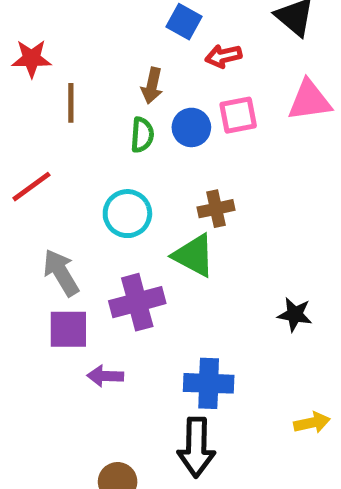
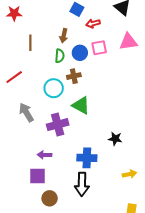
red star: (31, 59) -> (14, 13), moved
brown cross: (216, 209) -> (74, 76), moved
black star: (295, 314) -> (115, 139), moved
purple square: (68, 329) -> (37, 176), moved

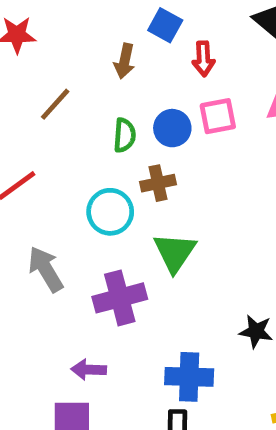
red arrow: (93, 24) -> (203, 59), turned -80
brown arrow: (64, 36) -> (125, 61), moved
brown line: (30, 43) -> (55, 104), turned 42
green triangle: (81, 105) -> (175, 252), turned 36

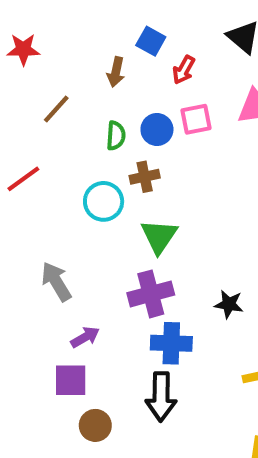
red arrow: (203, 59) -> (184, 70), turned 32
gray arrow: (46, 269) -> (56, 282), moved
purple cross: (120, 298) -> (151, 294), moved
purple arrow: (89, 370) -> (85, 337), turned 148

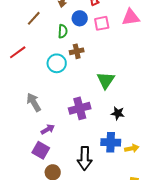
blue circle: (157, 129) -> (80, 18), moved
green triangle: (159, 236) -> (106, 80), moved
blue cross: (171, 343) -> (111, 142), moved
purple square: (71, 380) -> (41, 150), turned 30

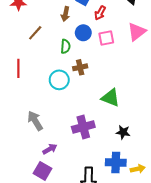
pink triangle: (131, 17) -> (137, 32), turned -30
red line: (18, 52) -> (18, 68), turned -54
green triangle: (106, 80) -> (110, 98), turned -42

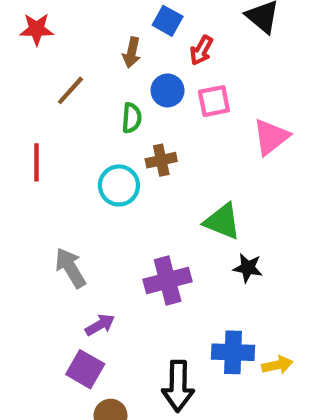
pink triangle: (137, 32) -> (271, 137), moved
black star: (123, 132) -> (248, 268), moved

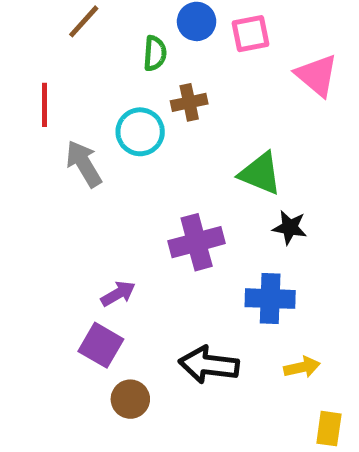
pink triangle: (271, 137) -> (317, 75), turned -42
gray arrow: (70, 268) -> (84, 164), moved
blue cross: (233, 352) -> (270, 299), moved
yellow arrow: (277, 365) -> (302, 367), moved
black arrow: (178, 386) -> (209, 365), turned 96

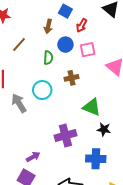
brown cross: (189, 102) -> (72, 78), moved

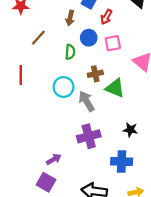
gray arrow: (19, 103) -> (87, 101), moved
green triangle: (92, 107) -> (115, 88), moved

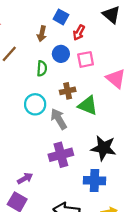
black star: (130, 130) -> (103, 148), size x1.6

